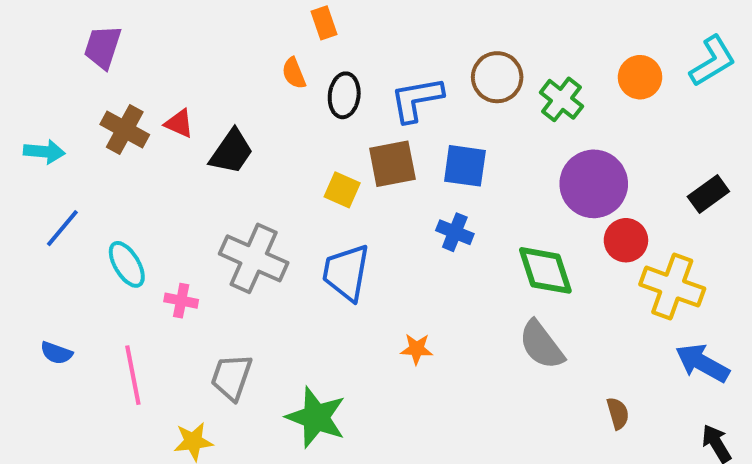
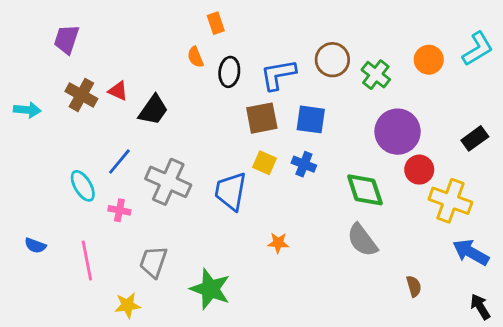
yellow square: (342, 190) -> (265, 163), moved
blue line: (62, 228) -> (119, 161), moved

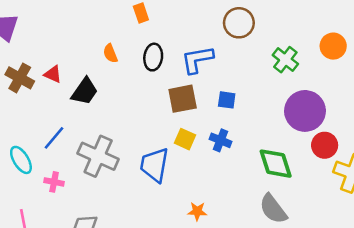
orange semicircle: (195, 57) -> (110, 53), moved
brown circle: (332, 60) -> (239, 23), moved
blue square: (311, 119) -> (227, 100), size x0.7

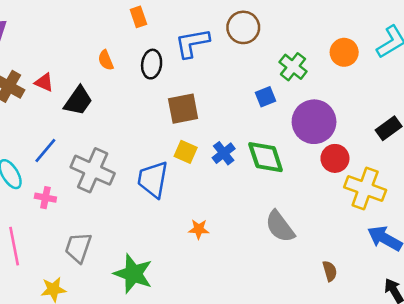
blue L-shape: (197, 60) -> (192, 43), moved
blue square: (227, 100) -> (266, 97), moved, turned -30
blue cross: (221, 140) -> (224, 153), turned 30
green diamond: (276, 164) -> (266, 157), moved

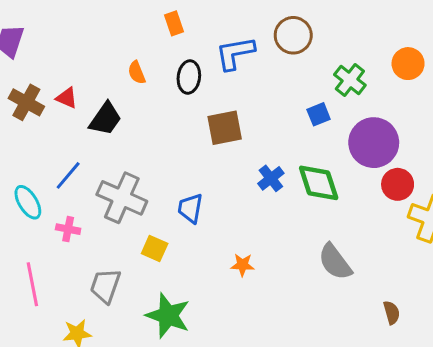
yellow square: (186, 152) -> (155, 248), moved
blue trapezoid: (153, 179) -> (190, 208), size x0.7

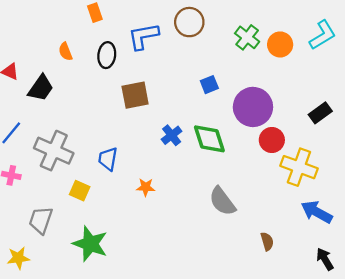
green cross: (350, 80) -> (247, 37), moved
orange star: (243, 265) -> (146, 187), moved

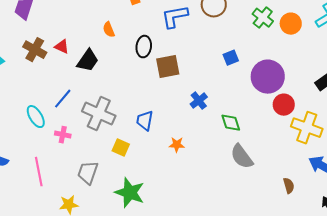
black ellipse: (107, 55) -> (144, 47), moved
green diamond: (209, 139) -> (231, 123), moved, size x0.7
brown semicircle: (267, 241) -> (289, 186), moved

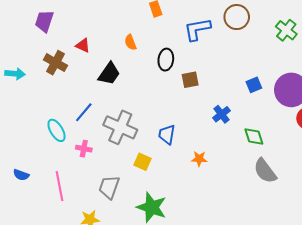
red triangle: (62, 47) -> (83, 45), moved
blue square: (231, 58) -> (254, 85), moved
brown square: (168, 67) -> (190, 80), size x0.7

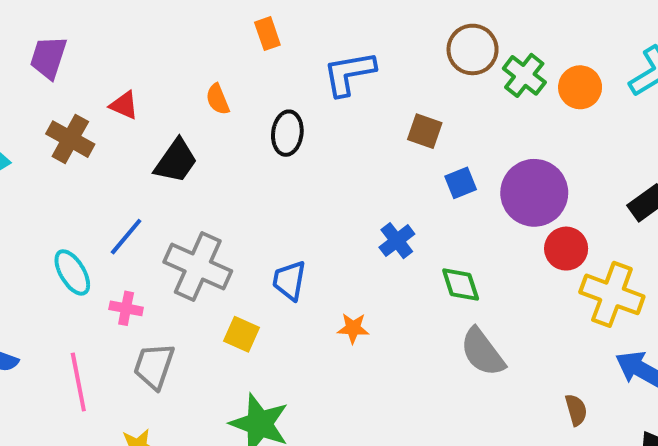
brown circle: (237, 17) -> (473, 49), moved
brown square: (190, 80) -> (425, 131), moved, turned 30
gray trapezoid: (109, 187) -> (154, 366), moved

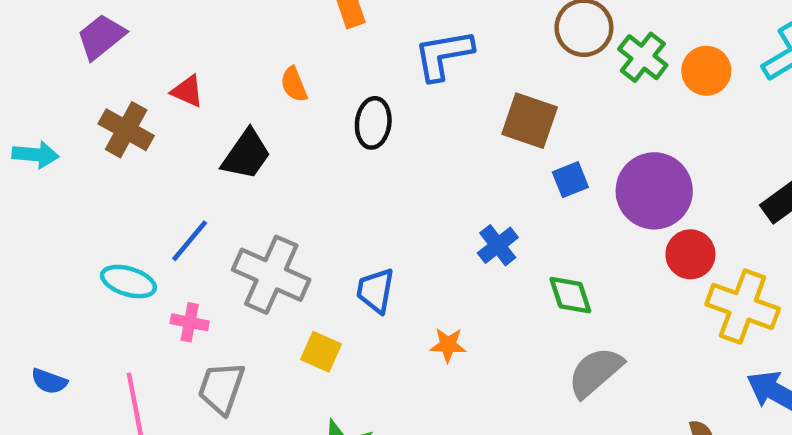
purple trapezoid: (48, 57) -> (101, 37), turned 33
brown square: (425, 131) -> (530, 121), size x1.4
cyan ellipse: (72, 272) -> (128, 282), turned -42
gray semicircle: (482, 352) -> (595, 372), turned 86

